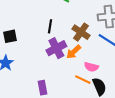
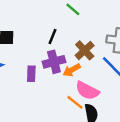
pink semicircle: (91, 67) -> (87, 91), size x1.5
purple rectangle: (42, 88) -> (31, 74), moved

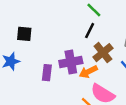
black line: (52, 36) -> (90, 31), moved

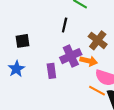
black line: (90, 31) -> (65, 25), moved
orange arrow: (88, 72) -> (89, 61), turned -126

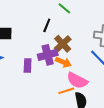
brown cross: (98, 40) -> (63, 44), moved
orange line: (97, 91) -> (66, 91), turned -56

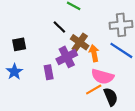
black line: (47, 25) -> (59, 27), turned -56
orange arrow: (63, 62) -> (94, 53), moved, turned -112

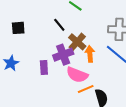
black square: (19, 44) -> (18, 28), moved
pink semicircle: (103, 77) -> (77, 75), moved

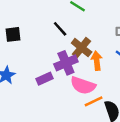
purple rectangle: (44, 67) -> (44, 79), turned 72

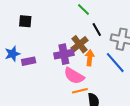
black line: (60, 29) -> (97, 30), moved
purple rectangle: (44, 79) -> (29, 61), moved

